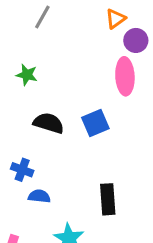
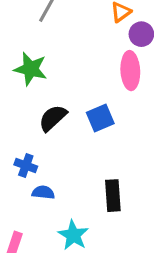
green star: (27, 75) -> (31, 69), size x1.5
black semicircle: (49, 123) -> (53, 118), turned -60

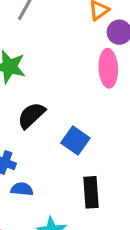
blue square: (100, 118) -> (75, 140), moved, turned -32

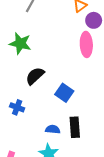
blue semicircle: (22, 189) -> (53, 129), moved

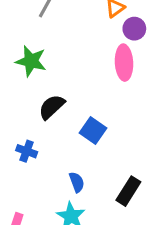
black rectangle: (75, 127) -> (128, 191), moved, turned 36
blue semicircle: (53, 129) -> (77, 182), turned 64

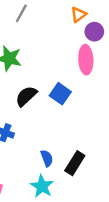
blue square: (93, 130) -> (60, 94), moved
black rectangle: (128, 191) -> (75, 163), moved

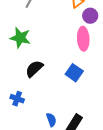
blue square: (60, 94) -> (74, 73), moved

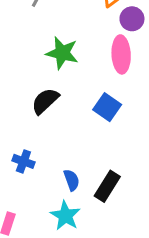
green star: (20, 38) -> (62, 53), moved
blue cross: (17, 99) -> (23, 161), moved

